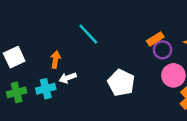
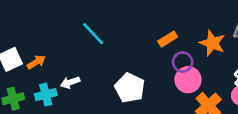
purple circle: (163, 50) -> (183, 62), moved
orange arrow: (56, 60) -> (36, 62), moved, turned 49

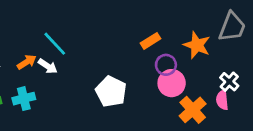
cyan line: (93, 34) -> (55, 44), moved
orange arrow: (36, 62) -> (27, 62), moved
white arrow: (70, 82) -> (48, 66), moved, turned -126

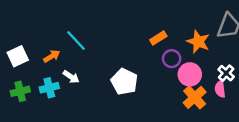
white arrow: (48, 66) -> (71, 77), moved
pink circle: (172, 83) -> (190, 74), moved

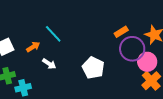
purple circle: (172, 59) -> (132, 49), size x1.6
cyan cross: (49, 88) -> (23, 88), moved

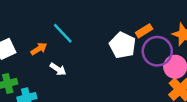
white pentagon: (93, 68) -> (123, 45), moved

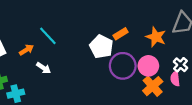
purple circle: (157, 51) -> (123, 66), moved

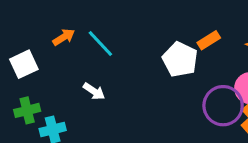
orange arrow: (26, 50) -> (64, 37), moved
purple circle: (123, 66) -> (223, 106), moved

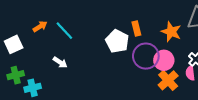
orange rectangle: (209, 40) -> (136, 29), turned -72
purple circle: (223, 106) -> (146, 56), moved

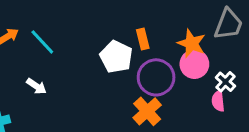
pink circle: (164, 60) -> (194, 64), moved
orange cross: (168, 80) -> (147, 111), moved

